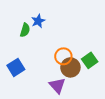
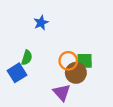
green semicircle: (25, 30) -> (27, 58), moved
green square: (90, 60) -> (85, 61), moved, turned 35

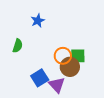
green semicircle: (27, 58) -> (18, 46), moved
blue square: (17, 73) -> (40, 78), moved

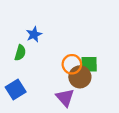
blue star: (38, 21) -> (34, 34), moved
blue square: (40, 78) -> (16, 90), moved

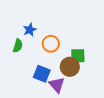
orange circle: (72, 64) -> (51, 44), moved
blue square: (16, 90) -> (42, 74), moved, turned -36

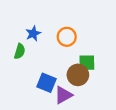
orange circle: (51, 44) -> (67, 37), moved
purple triangle: (57, 85) -> (63, 95), turned 42

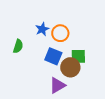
blue star: (33, 33) -> (42, 29), moved
blue square: (47, 83) -> (53, 56), moved

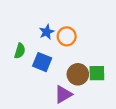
blue square: (53, 56) -> (42, 62), moved
green square: (78, 56) -> (97, 73), moved

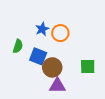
brown circle: (78, 74) -> (52, 67), moved
purple triangle: (63, 94) -> (57, 86), turned 30

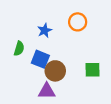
orange circle: (60, 33) -> (78, 22), moved
purple triangle: (57, 86) -> (47, 91), moved

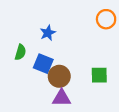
orange circle: (78, 22) -> (106, 19), moved
purple triangle: (47, 91) -> (62, 98), moved

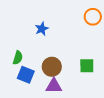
green semicircle: (20, 52) -> (18, 58), moved
blue square: (43, 64) -> (26, 75), moved

